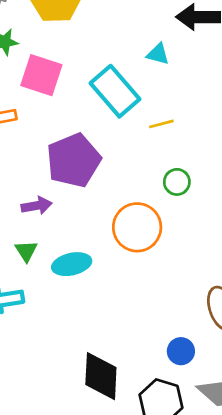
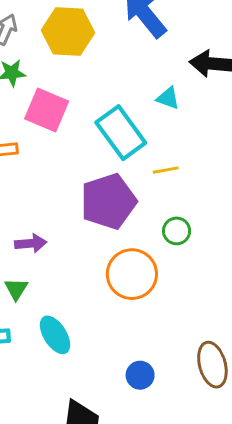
purple pentagon: (74, 160) -> (108, 201), moved
cyan ellipse: (72, 264) -> (55, 335), moved, turned 66
blue circle: (181, 351) -> (140, 375), moved

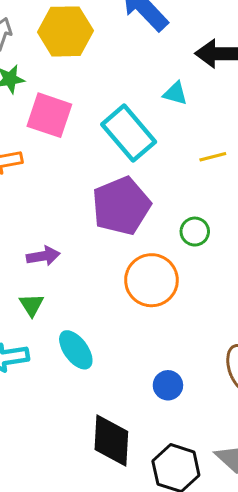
yellow line: (166, 170) -> (213, 157), moved

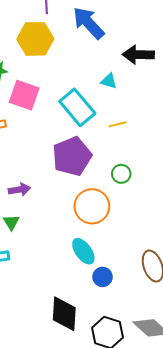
yellow line: (213, 157) -> (117, 124), moved
cyan ellipse: (76, 350) -> (83, 251), moved

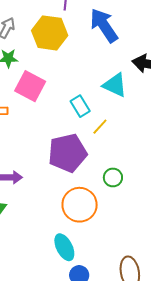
cyan triangle: (109, 81) -> (115, 85), size x1.5
cyan rectangle: (77, 107) -> (80, 106), size x0.6
yellow line: (117, 124) -> (100, 127), moved, turned -42

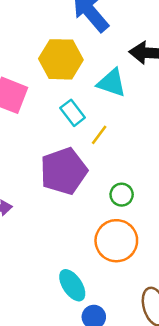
yellow hexagon: (50, 33) -> (61, 59), moved
orange circle: (80, 205) -> (116, 241), moved

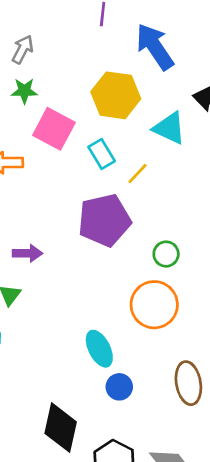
cyan rectangle: (73, 113) -> (102, 154), moved
yellow line: (99, 135) -> (138, 174), moved

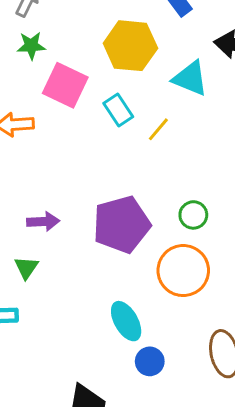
purple pentagon: (104, 220) -> (121, 224), moved

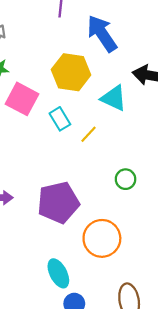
green circle: (193, 215) -> (126, 179), moved

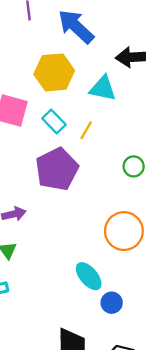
purple pentagon: (58, 203) -> (57, 169), moved

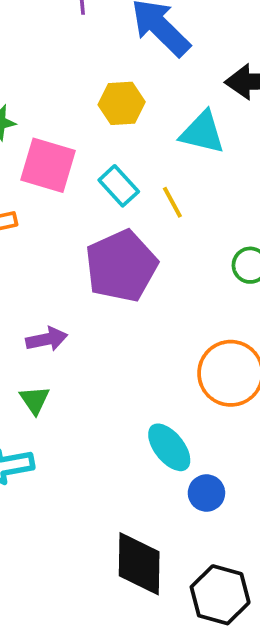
yellow hexagon: (54, 72) -> (122, 103), size x0.7
yellow line: (86, 130) -> (172, 202), turned -60

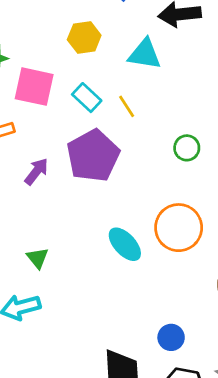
purple arrow: (47, 339) -> (36, 171), moved, turned -36
cyan ellipse: (169, 447) -> (125, 244), moved
blue circle: (206, 493) -> (171, 337), moved

